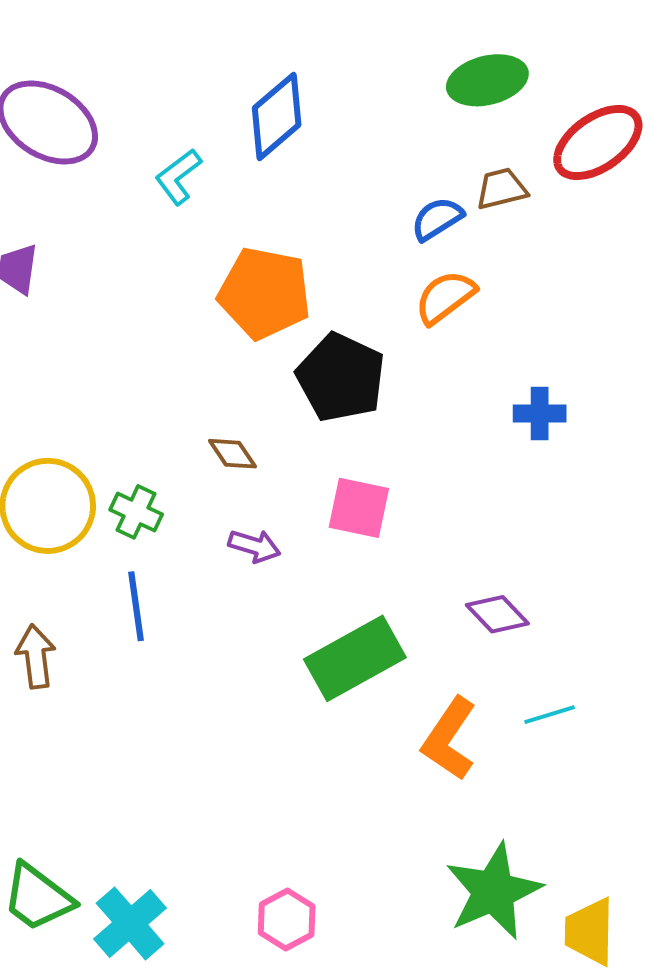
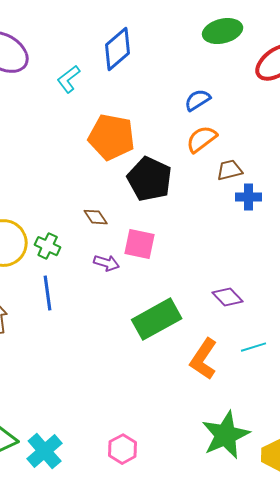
brown trapezoid: (501, 189) -> (230, 170), moved
pink square: (359, 508) -> (140, 244), moved

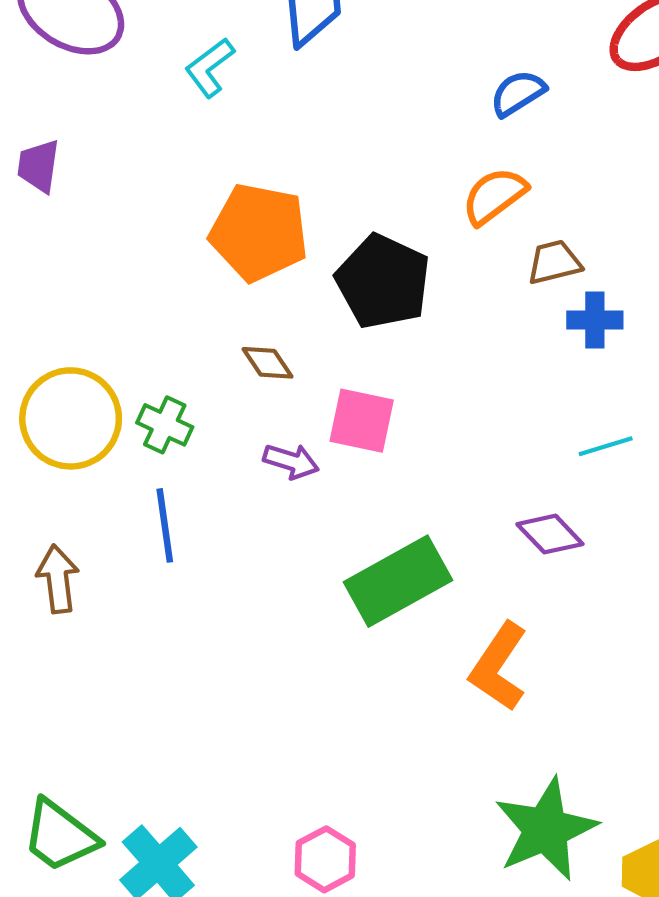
blue semicircle: (198, 100) -> (518, 93), moved
orange pentagon: (112, 137) -> (259, 232), moved
cyan line: (254, 347) -> (606, 446), moved

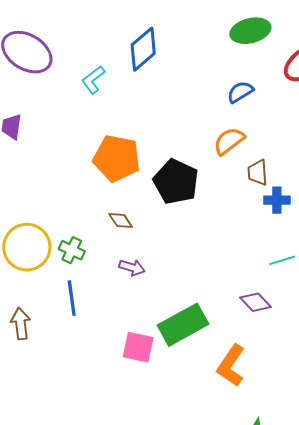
brown trapezoid: (554, 262) -> (258, 173), turned -80
pink square: (362, 421) -> (138, 347), moved

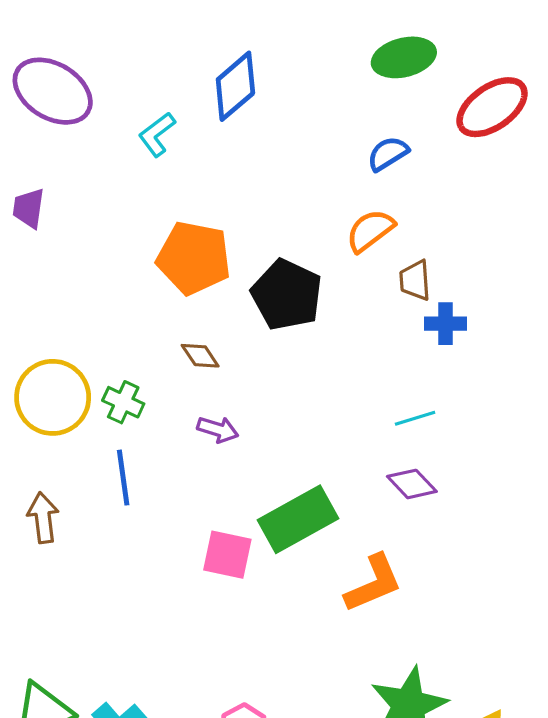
cyan line: (282, 260) -> (415, 418), moved
orange L-shape: (231, 366) -> (373, 583), turned -147

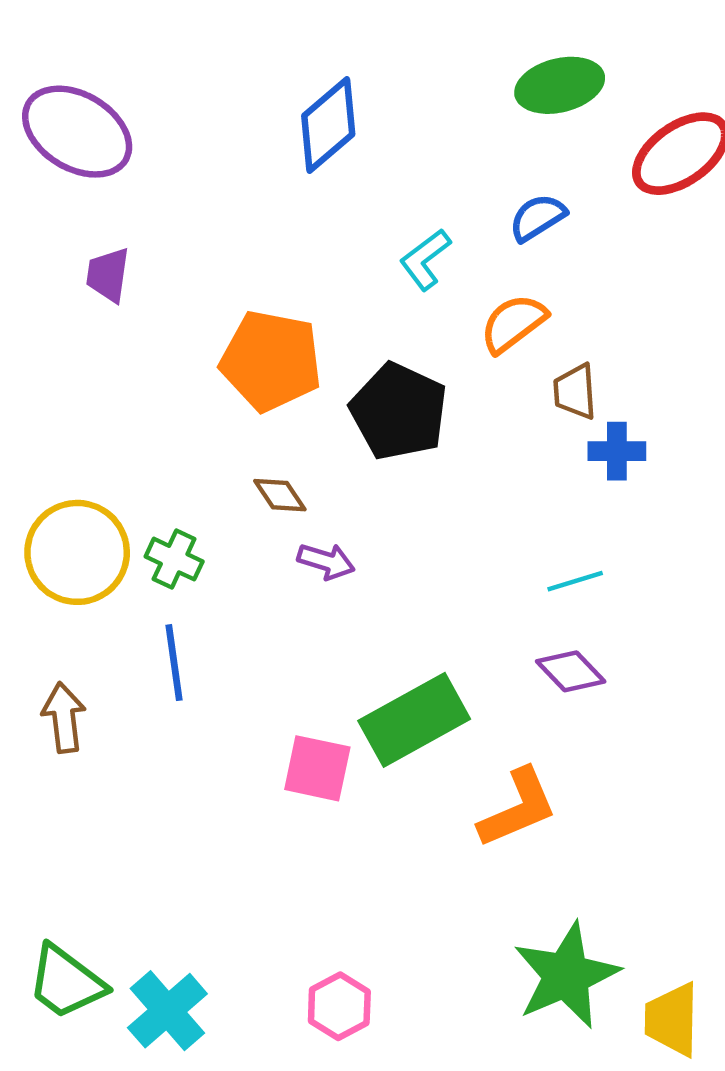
cyan L-shape: (157, 134) -> (425, 259), moved
purple trapezoid: (29, 208) -> (108, 275), moved
purple arrow: (218, 429) -> (326, 561), moved

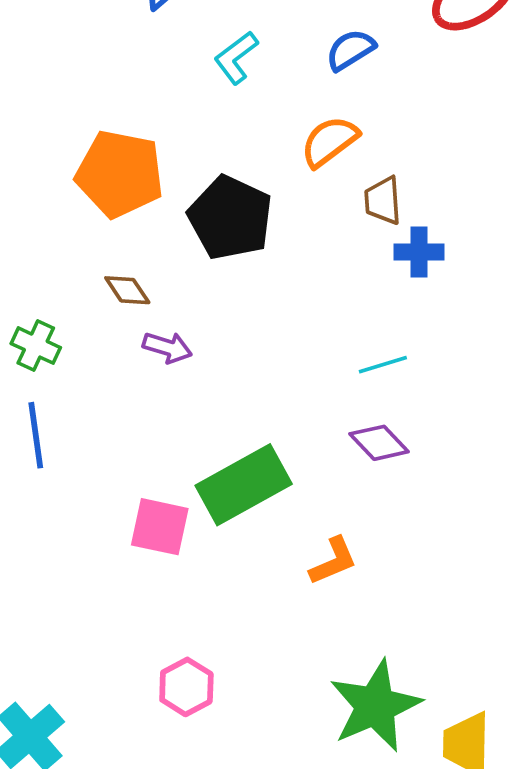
cyan L-shape: (425, 259) -> (236, 58), moved
orange L-shape: (518, 808) -> (333, 561), size x0.7
pink hexagon: (339, 1006) -> (186, 687), moved

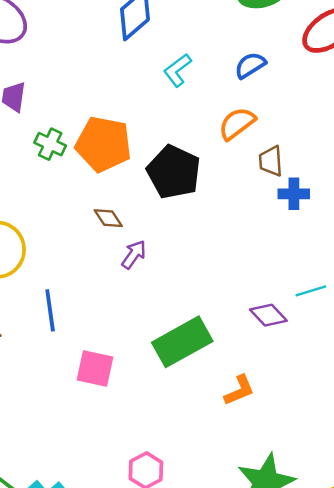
green cross: (36, 346) -> (50, 144), moved
purple arrow: (167, 347) -> (134, 255), turned -72
cyan line: (383, 365) -> (311, 291), moved
pink square: (160, 527) -> (95, 369), moved

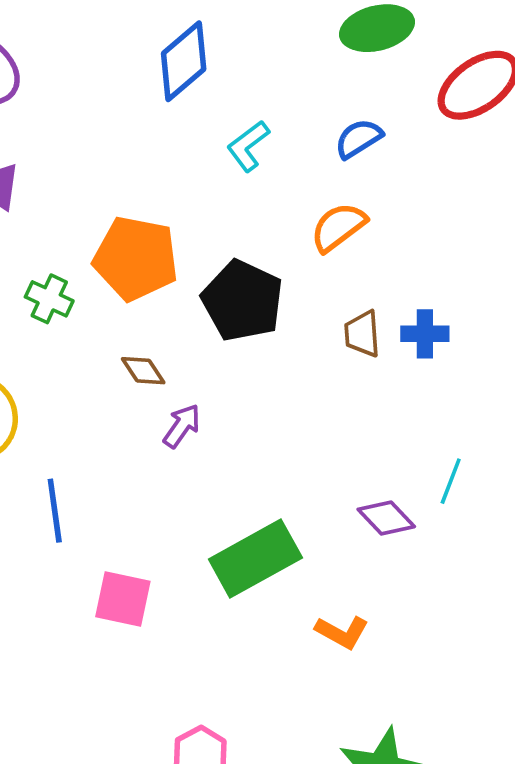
green cross: (50, 144) -> (49, 299), moved
brown trapezoid: (271, 161) -> (362, 334), moved
cyan line: (311, 291) -> (451, 481), turned -52
orange L-shape: (239, 390) -> (342, 632), turned 52

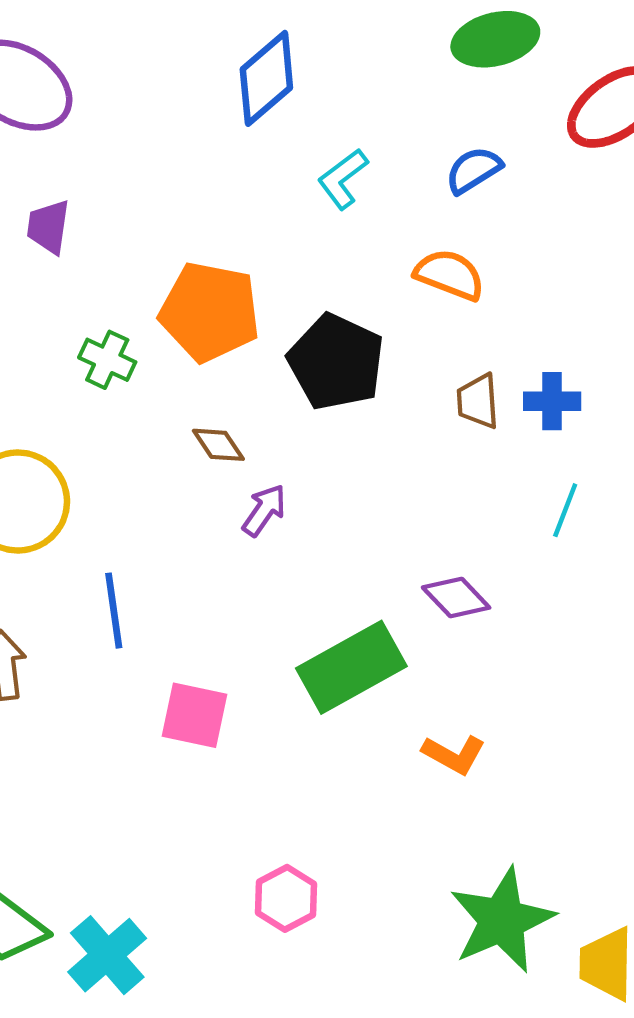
orange semicircle: (338, 227) -> (450, 275), turned 58
cyan line: (451, 481) -> (565, 510), moved
purple diamond: (386, 518) -> (456, 597), moved

